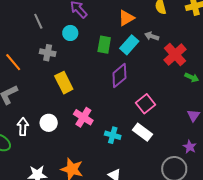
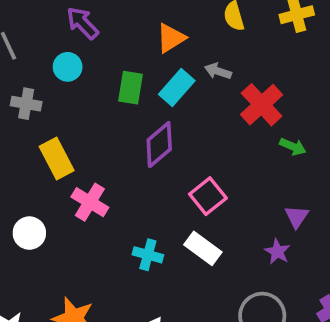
pink cross: (83, 117) -> (90, 202), moved
purple star: (190, 147) -> (277, 252), moved

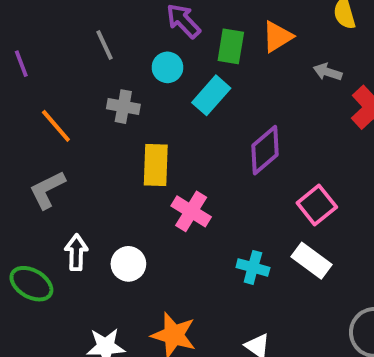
green rectangle: (130, 88) -> (231, 46), moved
cyan rectangle: (177, 88) -> (211, 95), moved
yellow rectangle: (57, 159) -> (156, 165), turned 30
white circle: (29, 233) -> (128, 264), moved

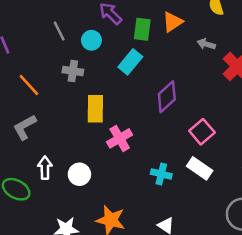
cyan circle: (167, 67) -> (91, 40), moved
pink cross: (191, 211) -> (120, 138), turned 30

